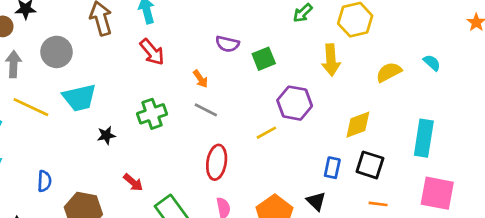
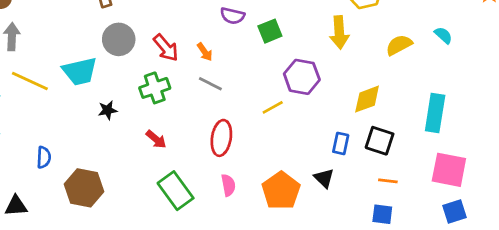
gray circle: (57, 52) -> (119, 39), moved
red arrow: (152, 52) -> (166, 48), moved
red arrow: (133, 182) -> (156, 139), moved

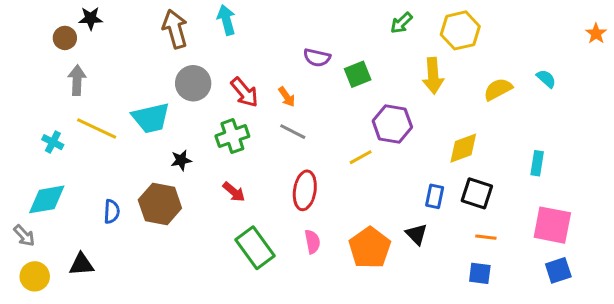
cyan rectangle: (435, 113) -> (537, 163), size x0.6
brown hexagon: (84, 188) -> (160, 204), moved

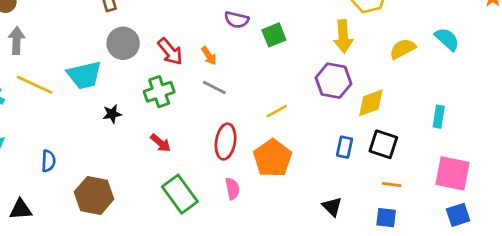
cyan semicircle: (546, 79) -> (447, 39), size x1.4
purple hexagon: (392, 124) -> (333, 81), moved
brown hexagon: (160, 204) -> (94, 196), moved
black triangle: (416, 234) -> (332, 207), moved
orange pentagon: (370, 248) -> (273, 158), moved

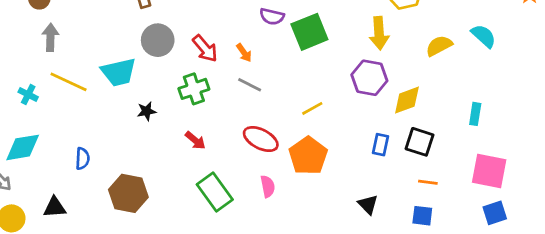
green square: (274, 35) -> (309, 32), size x1.5
red ellipse: (226, 142) -> (261, 139), turned -72

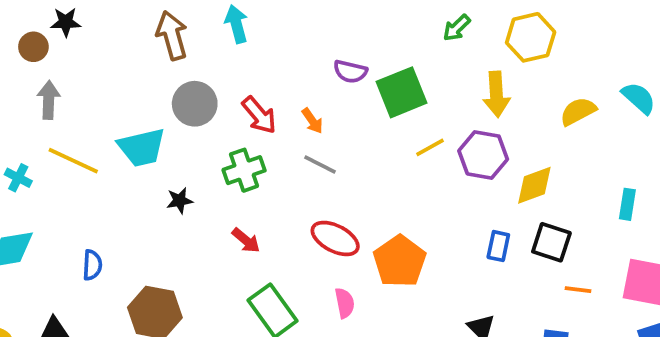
yellow line: (312, 108) -> (430, 147), moved
orange line: (428, 182) -> (578, 290), moved

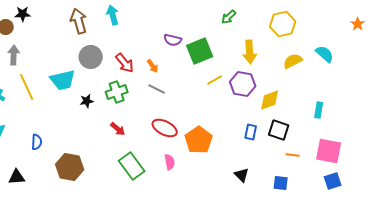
yellow hexagon: (531, 37) -> (283, 24), moved
yellow line: (73, 161) -> (27, 87), turned 40
black star: (180, 201) -> (87, 101), moved

